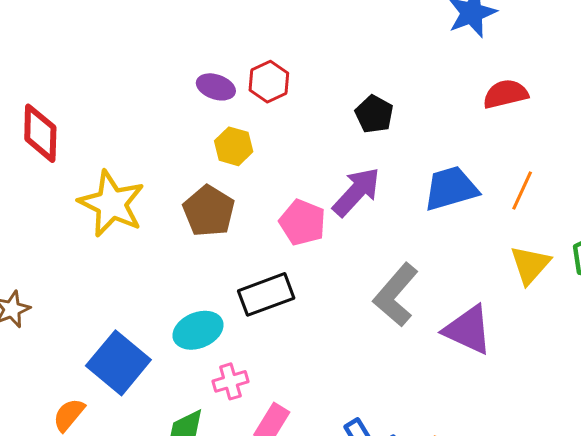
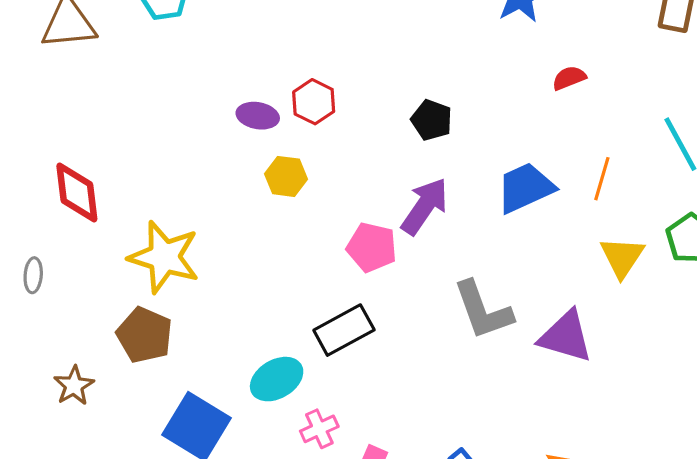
red semicircle: (506, 94) -> (569, 78), size x0.7
brown pentagon: (209, 211) -> (144, 335), moved
gray L-shape: (396, 295) -> (483, 310), turned -52

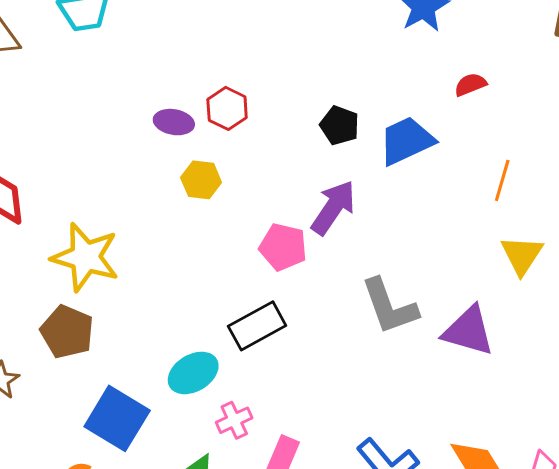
blue trapezoid: (525, 188) -> (406, 141), moved

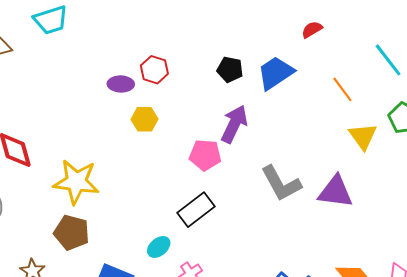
orange line: (502, 180) -> (342, 89), turned -44
cyan ellipse: (193, 373) -> (159, 247), size x0.7

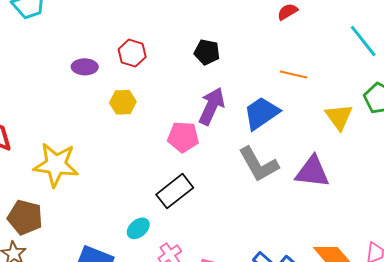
blue trapezoid: (276, 73) -> (261, 113), moved
purple ellipse: (121, 84) -> (85, 67), moved
orange line: (342, 89) -> (294, 75), moved, turned -40
brown pentagon: (72, 233) -> (25, 217), moved

